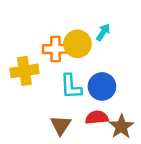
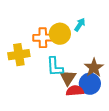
blue circle: (102, 86) -> (90, 84), moved
brown triangle: (61, 125) -> (68, 78), moved
brown star: (121, 126) -> (94, 68), moved

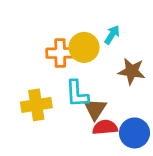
yellow cross: (19, 55) -> (36, 105), moved
brown star: (94, 68) -> (132, 71), moved, turned -30
blue circle: (90, 84) -> (134, 133), moved

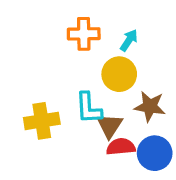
yellow circle: (84, 47) -> (119, 74), moved
orange cross: (60, 53) -> (84, 34), moved
brown star: (132, 71) -> (150, 106), moved

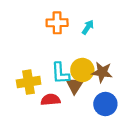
yellow circle: (119, 74) -> (82, 70), moved
red semicircle: (121, 147) -> (51, 100), moved

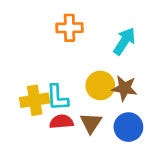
cyan arrow: (88, 27) -> (124, 41), moved, size x1.5
cyan L-shape: (60, 73) -> (57, 98), moved
brown triangle: (75, 85) -> (91, 123), moved

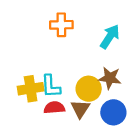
yellow circle: (100, 85) -> (89, 89), moved

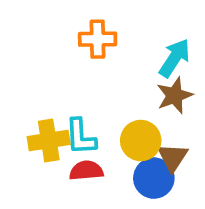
brown star: (110, 78) -> (175, 95), moved, turned -30
brown triangle: (80, 109) -> (173, 157), moved
blue circle: (113, 112) -> (154, 178), moved

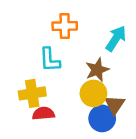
brown star: (175, 95) -> (97, 70), moved
cyan L-shape: (81, 137) -> (50, 60), moved
red semicircle: (86, 171) -> (43, 113), moved

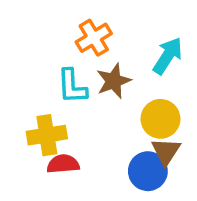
orange cross: (65, 26) -> (94, 38), turned -30
brown star: (97, 70) -> (114, 81), moved
yellow circle: (93, 93) -> (160, 119), moved

